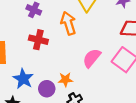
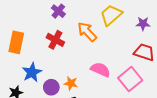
orange arrow: (68, 23) -> (87, 32), turned -40
pink semicircle: (92, 58) -> (100, 70), turned 60

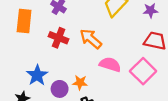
orange arrow: (87, 32) -> (91, 39), moved
orange rectangle: (16, 42) -> (24, 21), moved

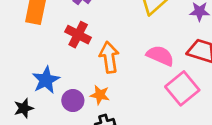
orange arrow: (91, 39) -> (109, 57), moved, turned 35
pink semicircle: (110, 64) -> (160, 56), moved

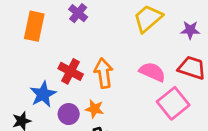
red cross: (78, 35) -> (71, 71), moved

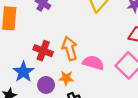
pink semicircle: (152, 72) -> (93, 63), moved

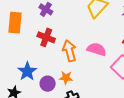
red cross: (43, 51) -> (46, 37), moved
pink semicircle: (93, 63) -> (97, 49), moved

